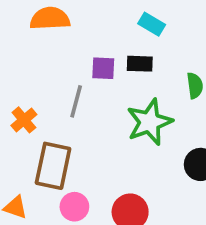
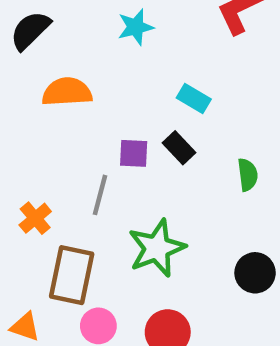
black rectangle: (140, 64) -> (179, 148), turned 45
green star: (149, 122) -> (157, 248), moved

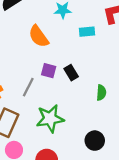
orange semicircle: (67, 92) -> (39, 36), moved, turned -135
cyan rectangle: (194, 98) -> (87, 32), moved, turned -48

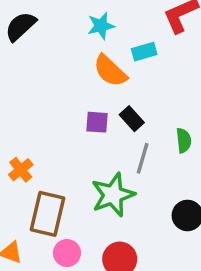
orange semicircle: (39, 36) -> (110, 71), moved
gray line: (28, 87) -> (143, 158), moved

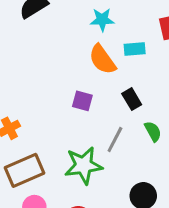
black rectangle: (132, 119) -> (132, 99), moved
green semicircle: (184, 141) -> (153, 131), turned -35
brown rectangle: (47, 214) -> (25, 170), turned 42

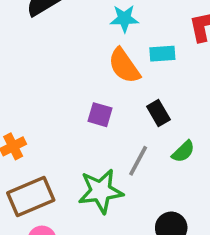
green semicircle: (153, 131) -> (183, 152), turned 75

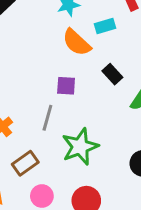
gray line: (138, 161) -> (47, 118), moved
brown rectangle: (31, 196) -> (25, 163), size x0.7

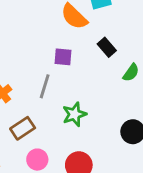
green star: (80, 147) -> (74, 114), size x0.7

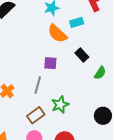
brown rectangle: (23, 128) -> (36, 115), moved

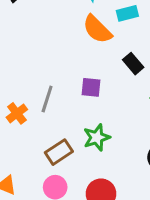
purple square: (50, 63) -> (91, 87), moved
gray line: (38, 85) -> (47, 99), moved

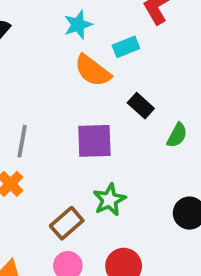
purple square: (91, 87) -> (94, 141), size x1.5
gray line: (47, 99) -> (22, 141), moved

